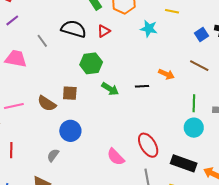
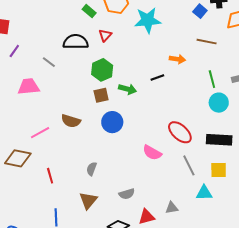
cyan star: (149, 29) -> (148, 20), size x1.5
brown square: (70, 93) -> (101, 95), moved
blue circle: (70, 131) -> (112, 122), moved

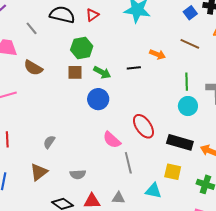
brown semicircle: (71, 121) -> (33, 68), moved
blue circle: (112, 122) -> (98, 99), moved
gray line: (189, 165) -> (128, 163), moved

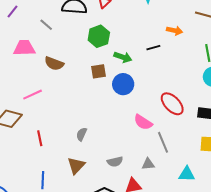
brown square: (75, 72) -> (99, 71), moved
cyan triangle: (153, 191) -> (187, 174), moved
gray triangle: (118, 198) -> (148, 164), moved

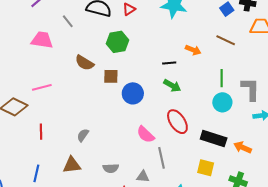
green arrow: (123, 57) -> (172, 86), moved
brown semicircle: (54, 63) -> (84, 63), moved
brown triangle: (76, 166) -> (72, 165), turned 30

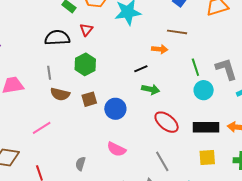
gray line: (68, 21) -> (49, 73), moved, turned 48
brown line: (226, 40) -> (177, 32), moved
pink line: (42, 87) -> (42, 128), moved
pink semicircle: (145, 134) -> (116, 149), moved

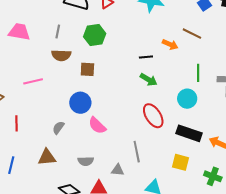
cyan circle: (204, 90) -> (187, 99), moved
brown semicircle: (60, 94) -> (61, 55), turned -30
blue circle: (115, 109) -> (80, 103), moved

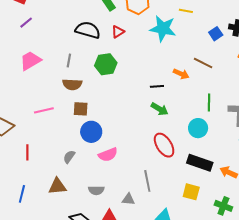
pink trapezoid: (19, 32) -> (30, 61), turned -40
brown square: (87, 69) -> (81, 109), moved
pink semicircle: (97, 125) -> (108, 155), turned -66

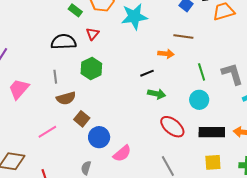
brown square: (81, 109) -> (82, 119), turned -35

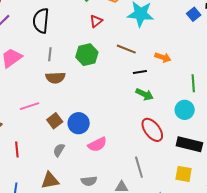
brown line: (183, 37) -> (126, 49), moved
black semicircle: (63, 42) -> (41, 21), moved, turned -95
brown square: (82, 119) -> (55, 121), moved

